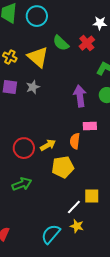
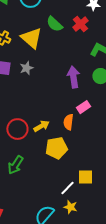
pink rectangle: (90, 126) -> (83, 107), turned -32
green arrow: (22, 184) -> (15, 165), turned 144

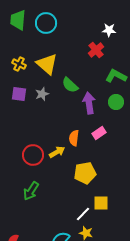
green semicircle: (54, 24) -> (70, 85), moved
orange semicircle: (68, 122) -> (74, 138), moved
yellow pentagon: (56, 148) -> (85, 173), moved

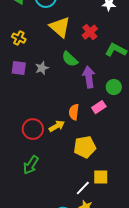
red cross: (96, 50) -> (90, 32), moved
yellow triangle: (47, 64) -> (60, 27), moved
green circle: (116, 102) -> (114, 87), moved

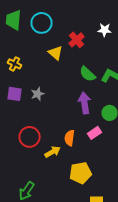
yellow triangle: (60, 27) -> (56, 53), size x0.7
red cross: (90, 32) -> (77, 40), moved
green semicircle: (70, 59) -> (88, 74), moved
red circle: (33, 129) -> (30, 137), moved

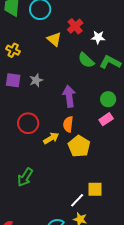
white star: (105, 30) -> (98, 37), moved
purple arrow: (85, 103) -> (69, 96), moved
pink rectangle: (95, 133) -> (106, 119), moved
yellow pentagon: (81, 173) -> (79, 146), moved, turned -30

